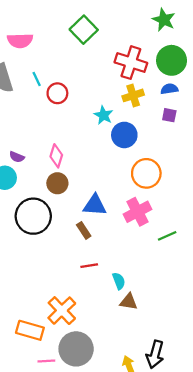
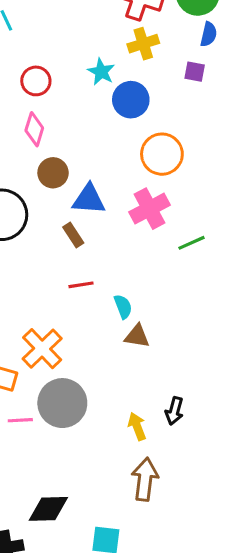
blue semicircle: (169, 89) -> (209, 34), moved, turned 112
red circle: (57, 93) -> (36, 81), moved
brown circle: (57, 183) -> (53, 173), moved
black arrow: (155, 354) -> (174, 411), size x0.7

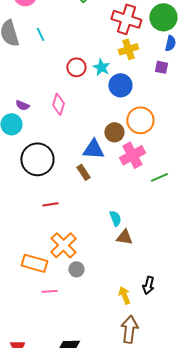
red circle: (36, 81) -> (76, 67), moved
brown circle: (53, 173) -> (114, 132), moved
red line: (81, 285) -> (50, 204), moved
gray circle: (62, 403) -> (76, 269), moved, size x0.5

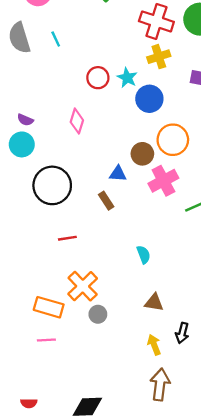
purple semicircle: (22, 105) -> (25, 120), moved
blue triangle: (93, 149) -> (118, 174), size x0.7
brown triangle: (124, 237) -> (154, 303), moved
pink line: (49, 291) -> (46, 340), moved

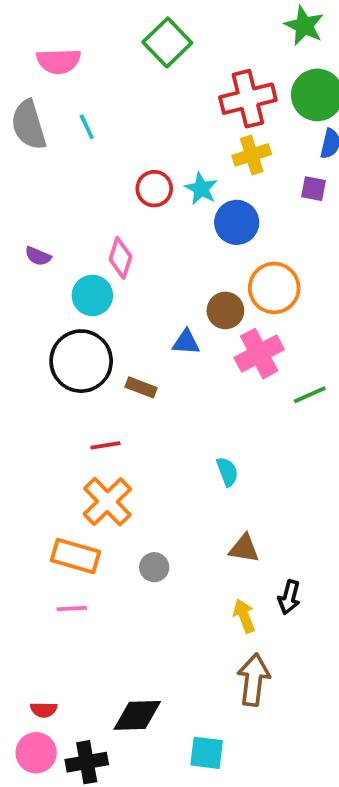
red cross: (156, 21) -> (248, 99), turned -32
cyan circle: (22, 144) -> (92, 295), moved
brown rectangle: (106, 201) -> (141, 387), moved, turned -36
orange cross: (83, 286) -> (107, 502), moved

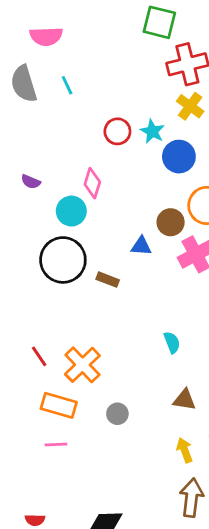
green square: (167, 42) -> (159, 22), moved, turned -32
yellow cross: (252, 155) -> (190, 106), turned -36
red line: (105, 445) -> (39, 356), moved, turned 65

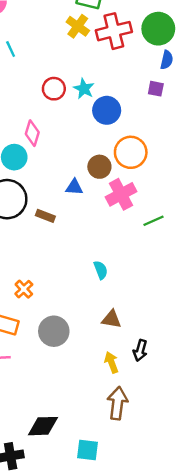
yellow cross: (190, 106) -> (78, 26), moved
orange cross: (82, 365) -> (24, 289), size x0.6
gray circle: (117, 414) -> (54, 331), size x1.6

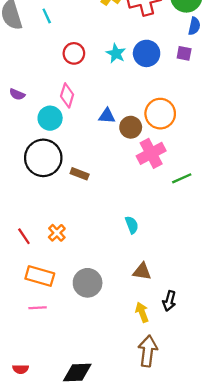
red circle: (54, 89) -> (74, 53), moved
blue circle: (107, 110) -> (147, 53), moved
blue triangle: (74, 187) -> (107, 116), moved
orange cross: (24, 289) -> (57, 233), moved

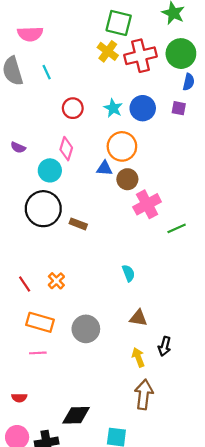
orange circle: (160, 114) -> (122, 146), moved
red semicircle: (21, 369) -> (19, 398), moved

